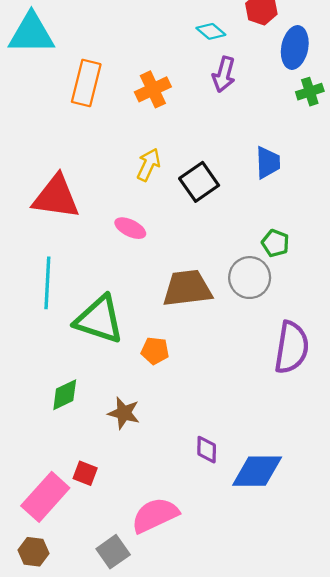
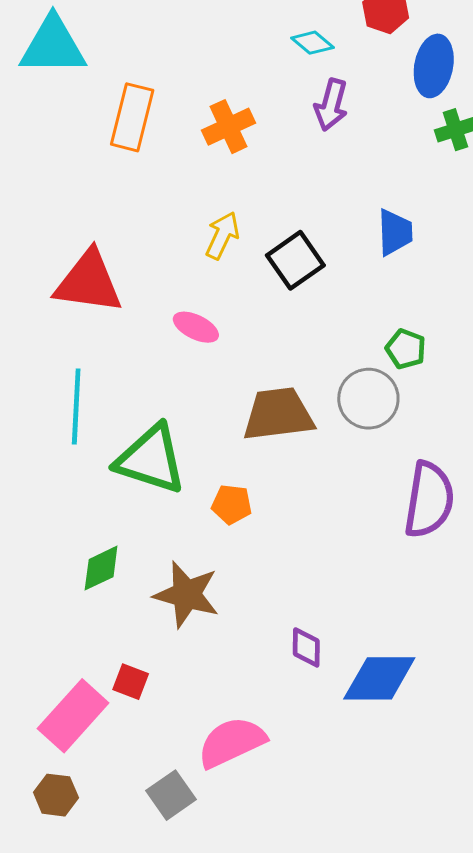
brown star: (124, 413) -> (187, 595), size x1.4

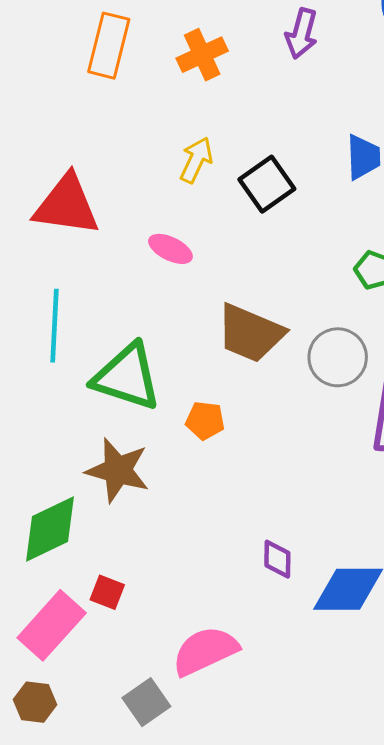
gray circle: (368, 399) -> (338, 357), moved
brown trapezoid: (278, 414) -> (250, 333), turned -150
green diamond: (101, 568) -> (50, 529), moved, size x1.5
brown star: (187, 595) -> (118, 470), moved

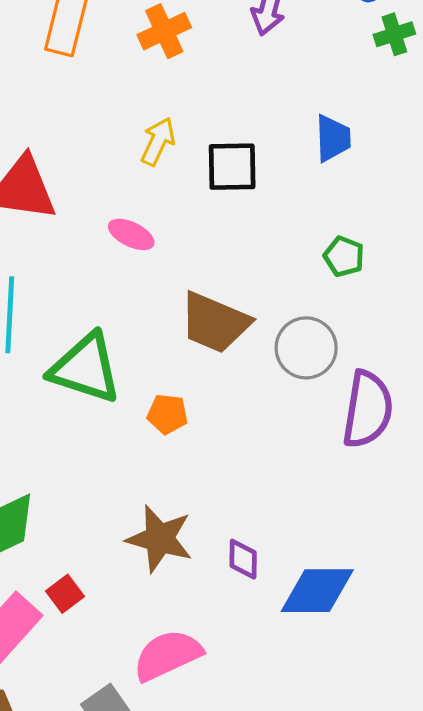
black square: (267, 184) -> (232, 167), turned 34
brown star: (118, 470) -> (160, 539), moved
red square: (107, 592) -> (65, 594), turned 32

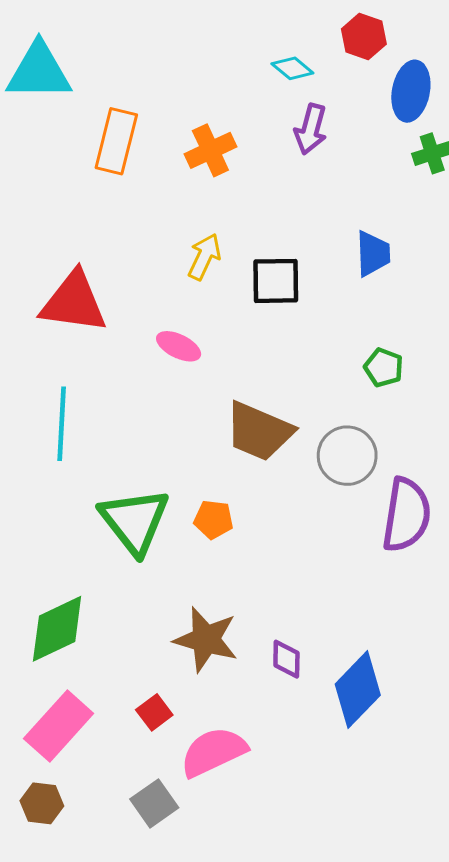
green triangle: (85, 368) -> (135, 521), moved, turned 34
blue diamond: (317, 591) -> (358, 690), turned -46
red square: (65, 594) -> (154, 712), moved

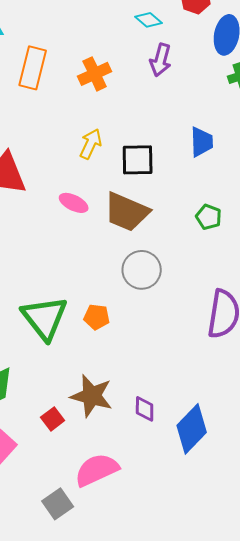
brown trapezoid: (259, 431) -> (127, 212), moved
gray circle: (347, 456) -> (142, 270), moved
red square: (154, 712) -> (53, 419), moved

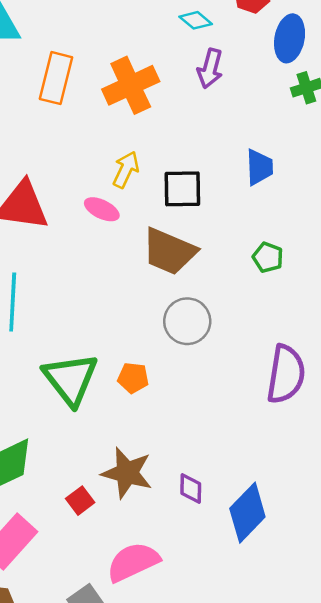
orange cross: (95, 74) -> (131, 85), size x1.4
pink ellipse: (74, 203) -> (102, 209), moved

